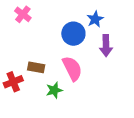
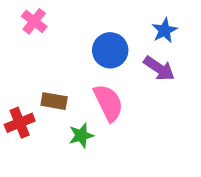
blue star: (95, 19) -> (165, 30), moved
purple arrow: (106, 46) -> (159, 68), turned -55

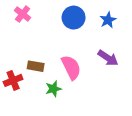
blue circle: (110, 50) -> (74, 18), moved
purple arrow: (159, 68) -> (108, 58), moved

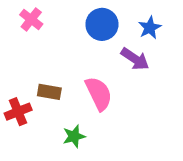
purple arrow: (108, 58) -> (135, 59), moved
green star: (53, 89) -> (74, 136), moved

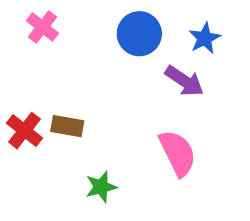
pink semicircle: (99, 94) -> (178, 153), moved
red cross: (18, 112) -> (24, 131), moved, turned -30

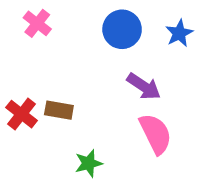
purple arrow: (184, 81) -> (144, 86), moved

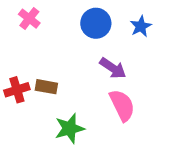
red cross: (22, 114) -> (17, 90), turned 35
green star: (89, 163) -> (70, 128), size x1.4

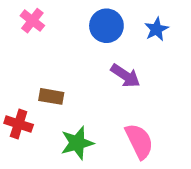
red cross: (17, 90) -> (19, 124), moved, turned 35
pink semicircle: (122, 105) -> (139, 141), moved

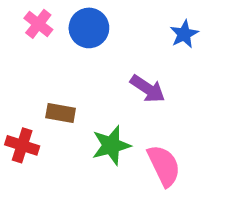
blue circle: (106, 26) -> (89, 28), moved
green star: (77, 143) -> (111, 145), moved

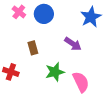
blue star: (184, 34) -> (91, 17), size x1.5
brown rectangle: (61, 113) -> (33, 48), moved, turned 64

